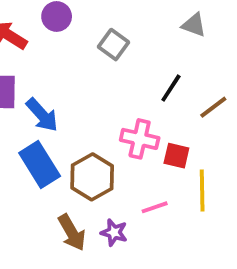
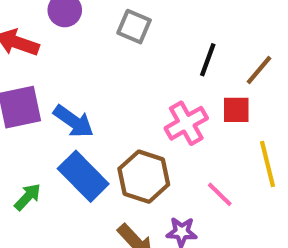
pink cross: (140, 139) -> (186, 123), turned -30
red square: (176, 156) -> (236, 110), moved
pink line: (155, 207) -> (220, 194), turned 76

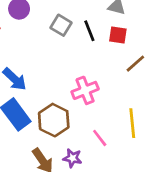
black line: (208, 60) -> (89, 31), moved, turned -50
red square: (236, 110) -> (118, 35), moved

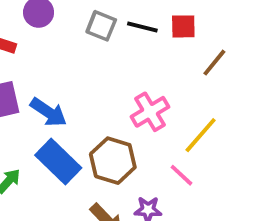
black line: (89, 31) -> (142, 27), turned -45
yellow line: (132, 123) -> (201, 135), moved, turned 56

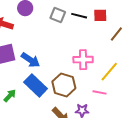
pink cross: (150, 112) -> (83, 60), turned 30
pink line: (182, 175) -> (99, 92), turned -32

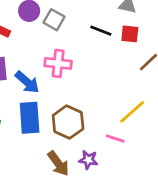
gray square: (58, 15) -> (54, 20), moved
pink cross: (83, 60) -> (58, 63), moved
blue rectangle: (36, 85) -> (30, 118), turned 35

